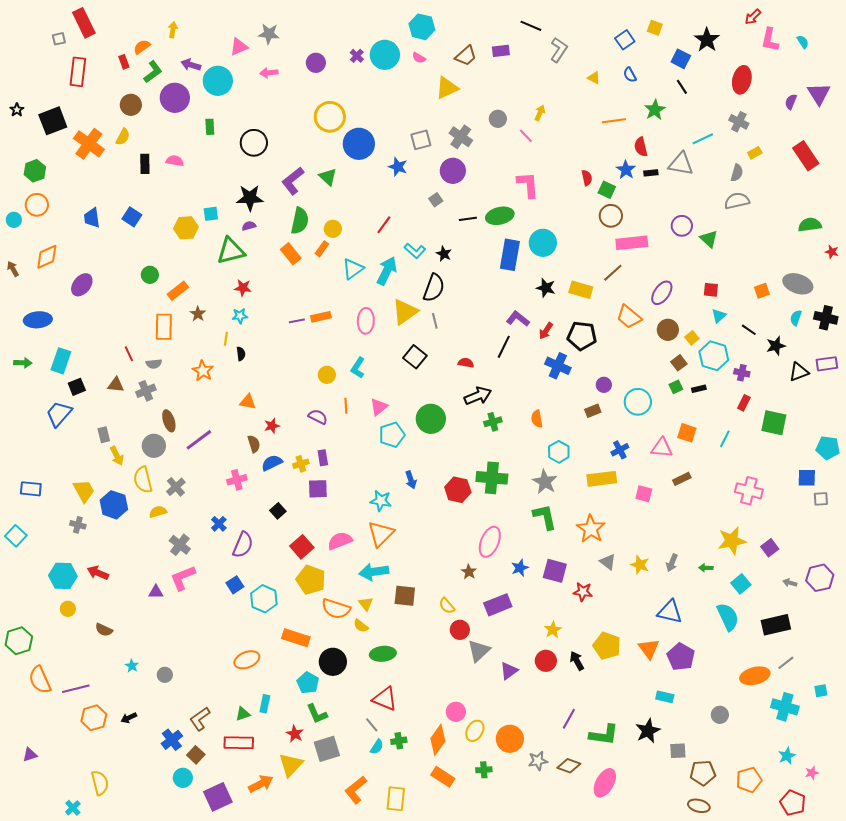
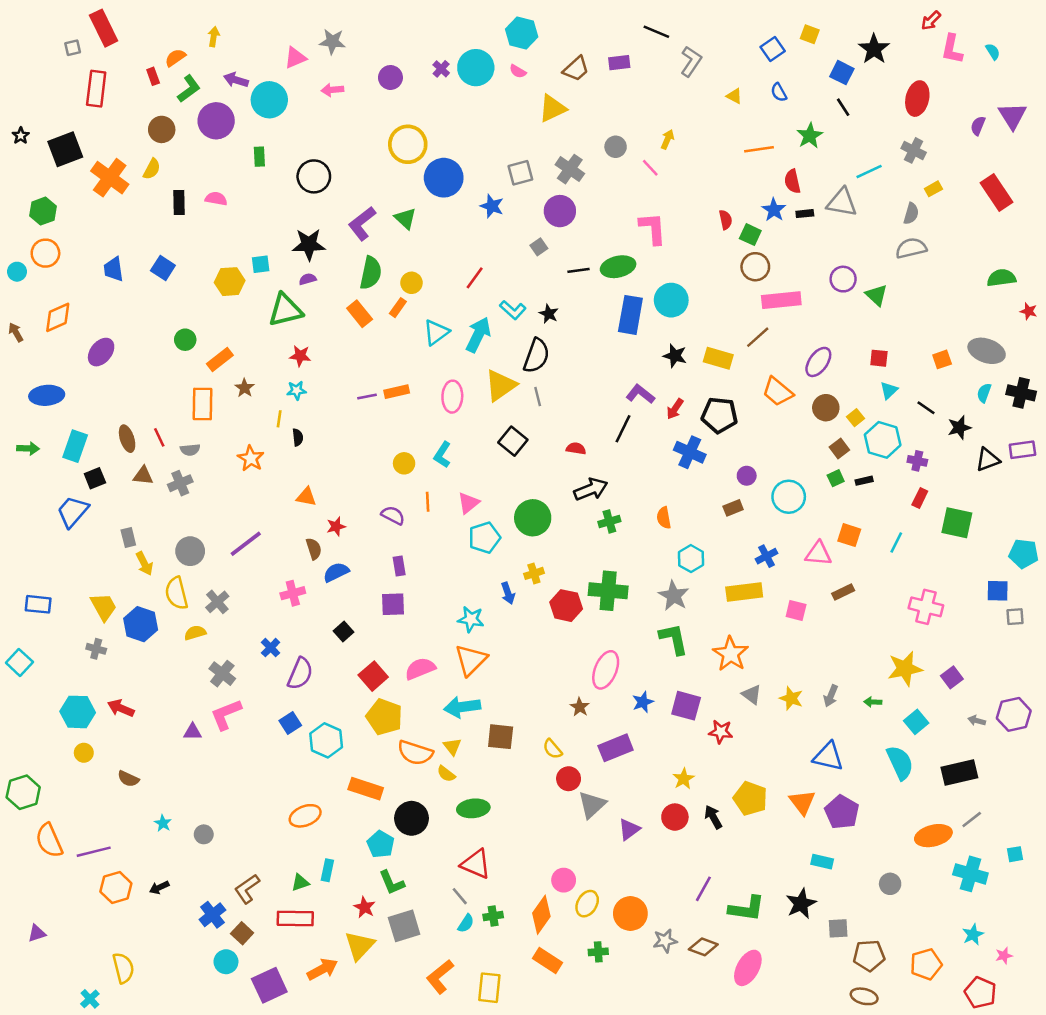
brown ellipse: (169, 421) -> (127, 439), moved
yellow cross: (301, 464) -> (534, 573), moved

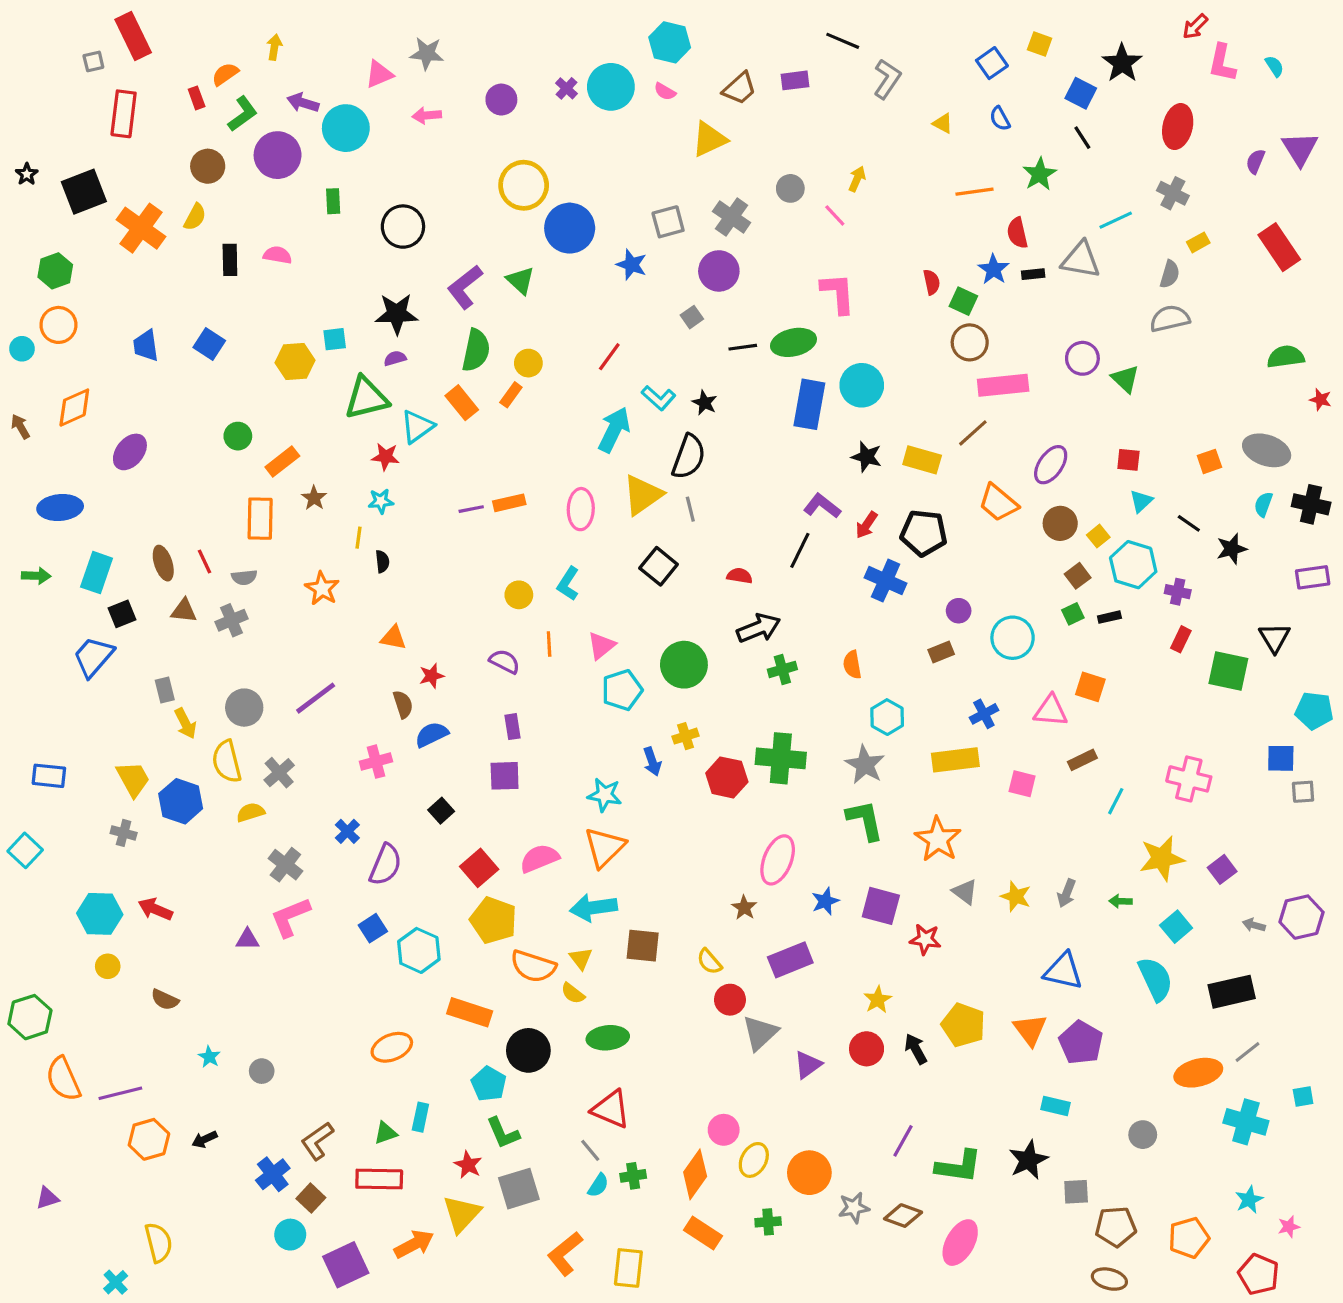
cyan triangle: (436, 332) -> (417, 427), moved
black triangle: (988, 460) -> (1274, 638), moved, turned -40
cyan line: (896, 542) -> (1116, 801), moved

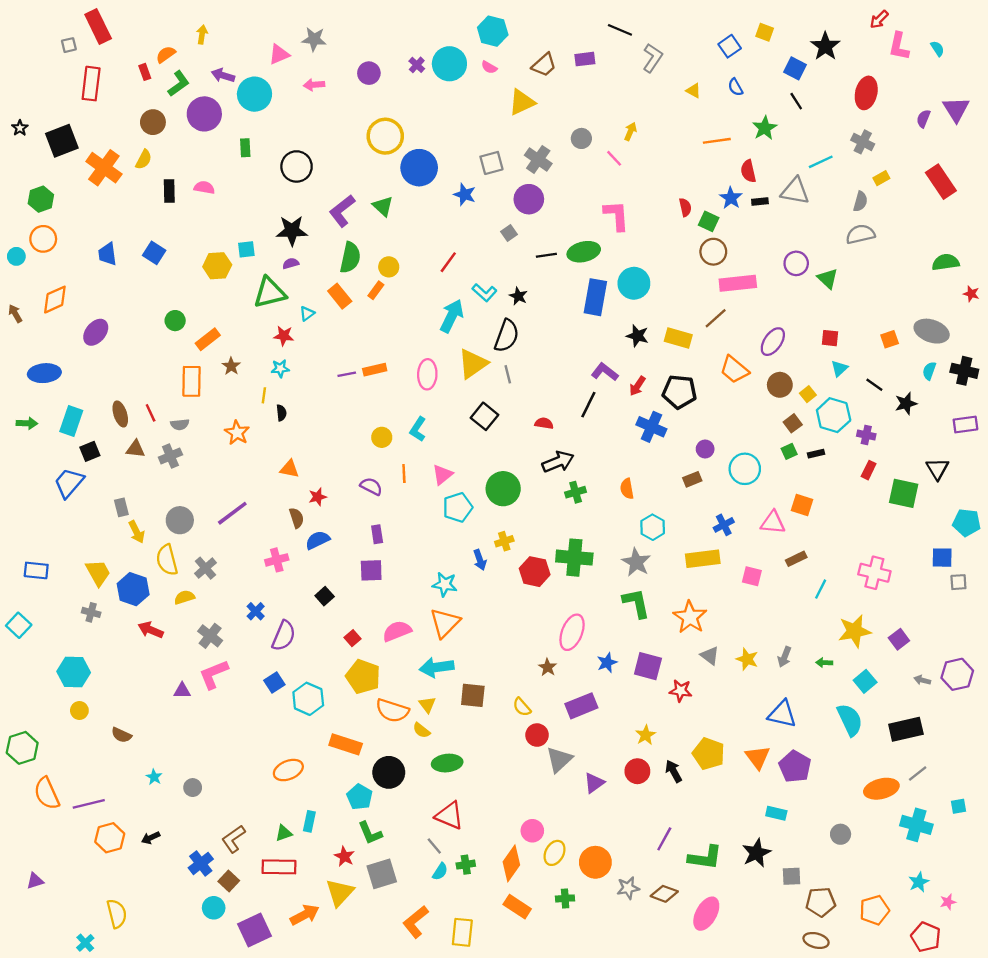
cyan triangle: (417, 427) -> (307, 314), size x0.6
red square: (479, 868) -> (353, 638), size x0.6
red arrow: (155, 909) -> (151, 630), moved

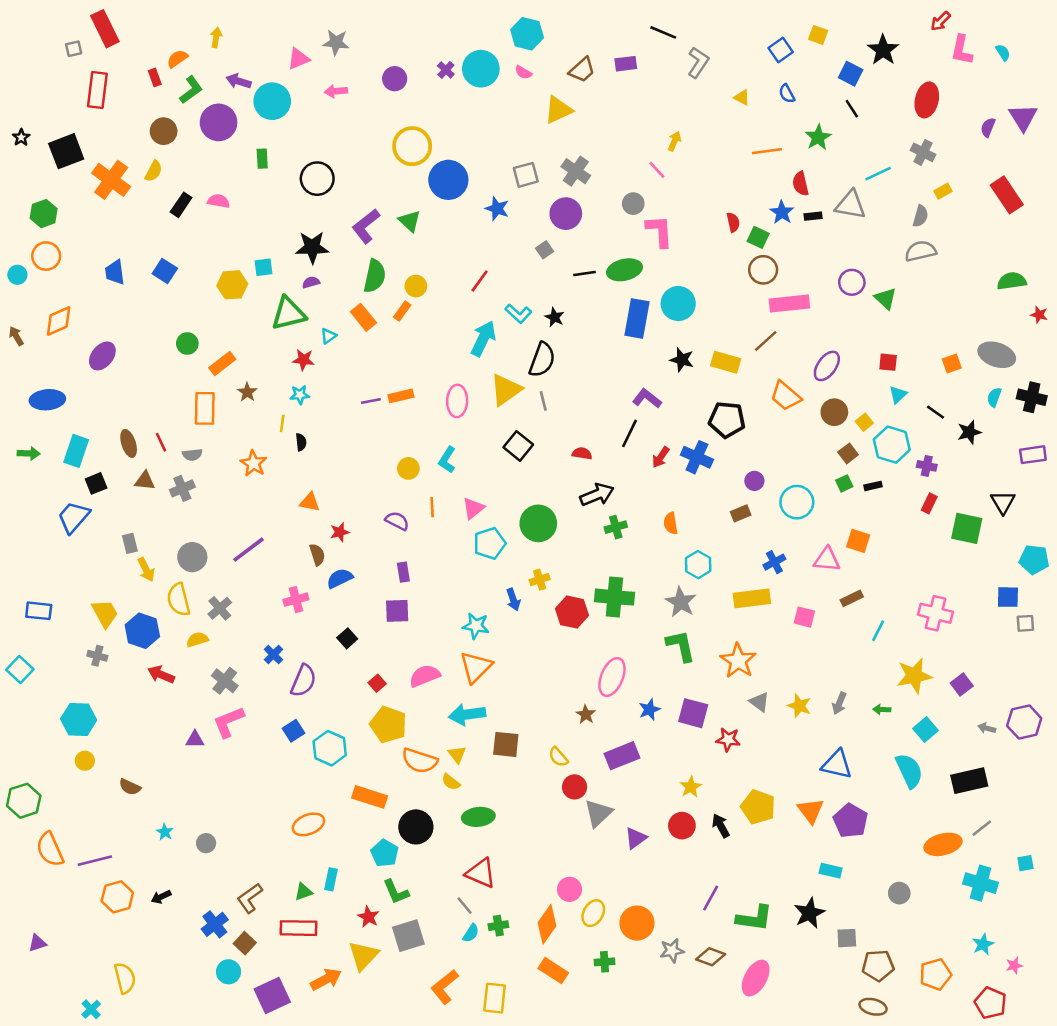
gray circle: (581, 138) -> (633, 204), moved
black rectangle: (169, 191) -> (181, 205), turned 35
red arrow: (637, 386) -> (661, 457), moved

